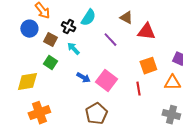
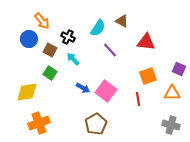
cyan semicircle: (88, 18) -> (98, 28), moved
brown triangle: (126, 18) -> (122, 21), moved

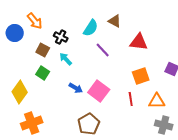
blue circle: (29, 39) -> (15, 33), moved
yellow diamond: (27, 92) -> (20, 92), turned -45
orange triangle: (172, 93) -> (157, 101), moved

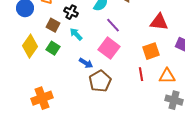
red triangle: (139, 42) -> (159, 22), moved
pink square: (99, 91) -> (109, 48), moved
yellow diamond: (20, 92) -> (30, 46), moved
brown pentagon: (89, 124) -> (100, 81), moved

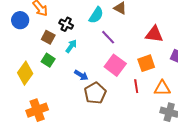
cyan arrow: (76, 34) -> (71, 46), turned 80
yellow diamond: (30, 46) -> (25, 73), moved
pink square: (109, 48) -> (115, 65), moved

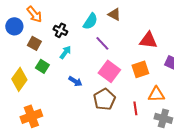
brown square: (48, 37) -> (34, 43), moved
red line: (136, 86) -> (135, 108), moved
brown pentagon: (95, 93) -> (104, 99), moved

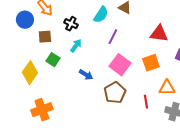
brown square: (34, 43) -> (45, 37), turned -32
purple line: (102, 43) -> (113, 37), turned 70

